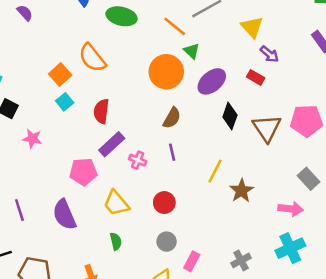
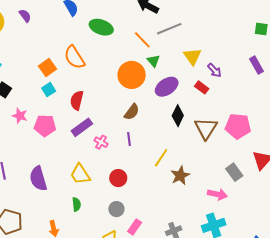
yellow triangle: (252, 27) -> (192, 57), moved
pink pentagon: (83, 172) -> (45, 126), moved

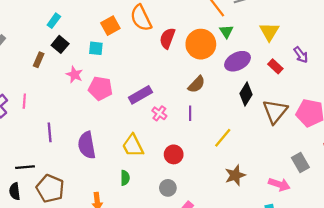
purple arrow: (215, 70) -> (301, 55), moved
cyan square: (49, 90) -> (96, 48), moved, turned 32
red semicircle: (77, 100) -> (167, 38), moved
brown star: (180, 176) -> (235, 175), moved

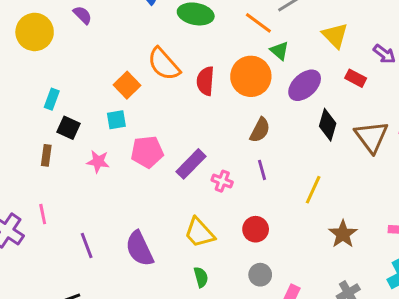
pink pentagon: (100, 88) -> (147, 152), moved

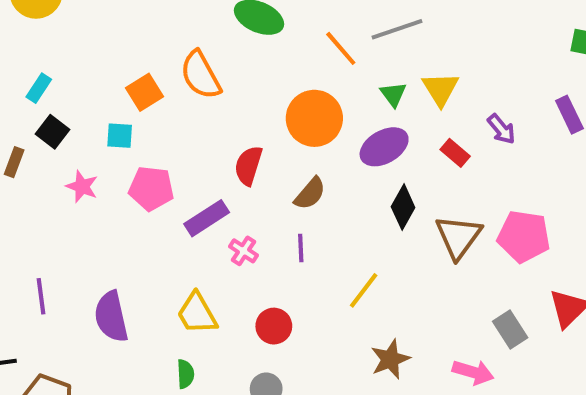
green triangle: (279, 51) -> (393, 94), moved
red semicircle: (205, 81) -> (248, 166), moved

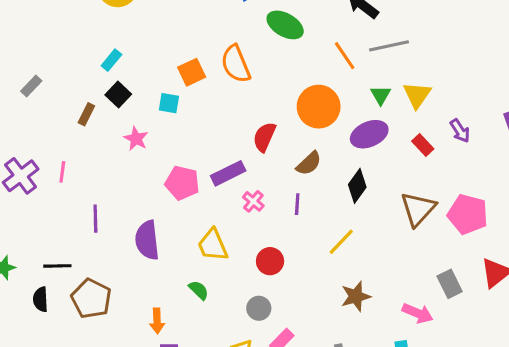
pink pentagon: (151, 188) -> (182, 183), moved
black diamond: (403, 207) -> (357, 186), moved
green semicircle: (185, 374) -> (199, 290), turned -50

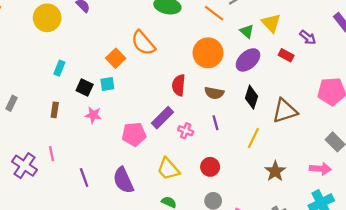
black square: (118, 94) -> (85, 87), moved
brown semicircle: (309, 163) -> (214, 93), turned 72
brown triangle: (418, 209) -> (285, 111), moved, turned 48

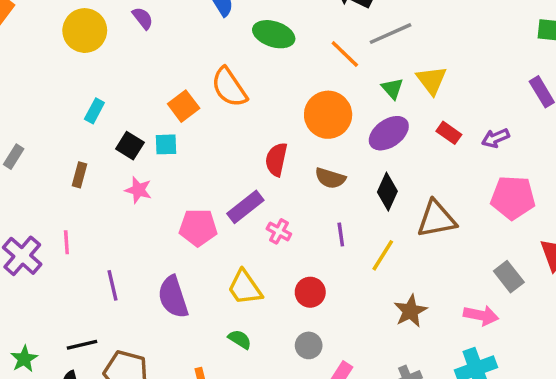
purple arrow: (308, 37) -> (495, 138), moved, turned 112
purple line: (215, 123) -> (341, 234), moved

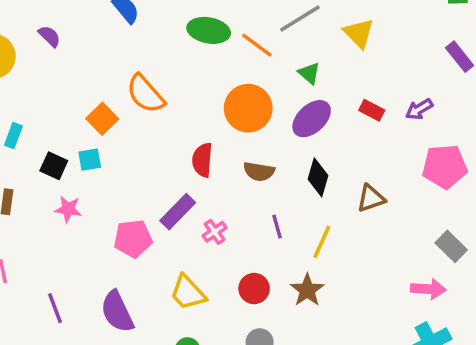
green ellipse: (274, 34) -> (209, 30), moved
yellow triangle: (432, 80) -> (359, 33), moved
brown triangle: (436, 219) -> (371, 198), size x0.7
pink cross: (279, 231) -> (215, 232), turned 35
brown star: (410, 311) -> (307, 290), moved

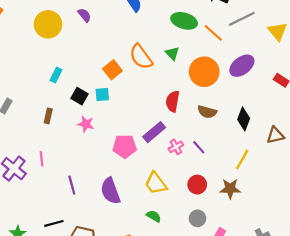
green triangle: (309, 73) -> (172, 53), moved
purple ellipse: (312, 119) -> (242, 66), moved
purple line: (277, 227) -> (199, 147), moved, turned -32
brown star: (307, 290) -> (230, 189), turned 30

